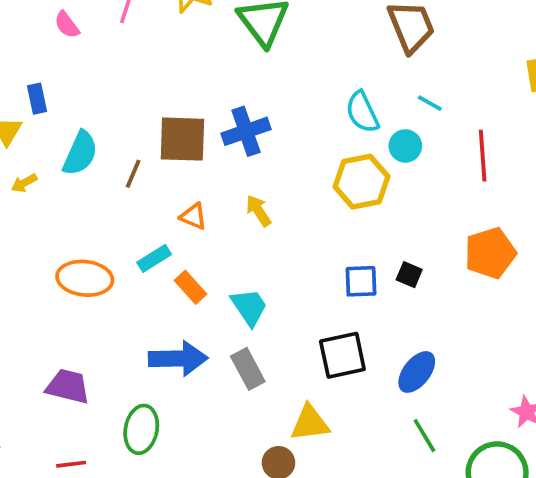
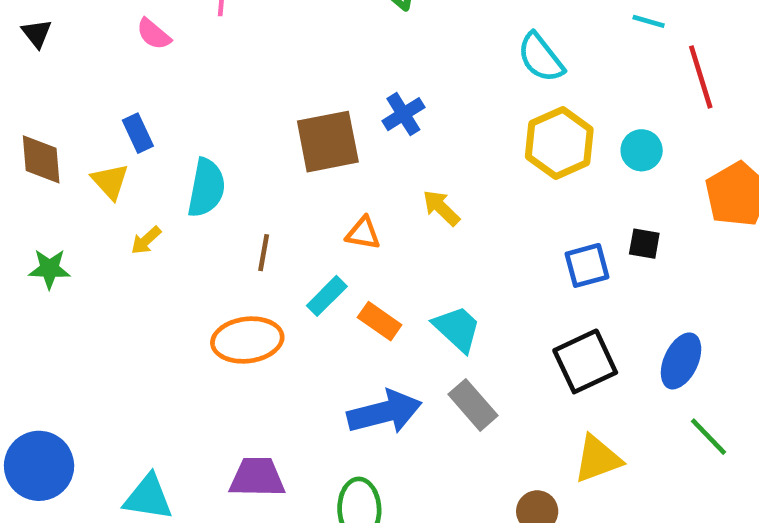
cyan line: (430, 103) -> (649, 21), moved
blue cross: (246, 131) -> (403, 114), size x0.7
cyan circle: (405, 146) -> (642, 150), moved
brown line: (133, 174) -> (264, 253), moved
yellow triangle: (310, 423) -> (597, 459), moved

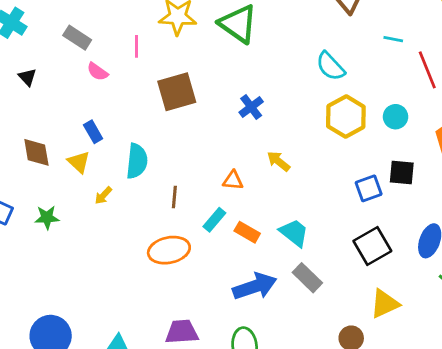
brown square: (328, 142) -> (177, 92), moved
black square: (644, 244) -> (402, 172), size x1.4

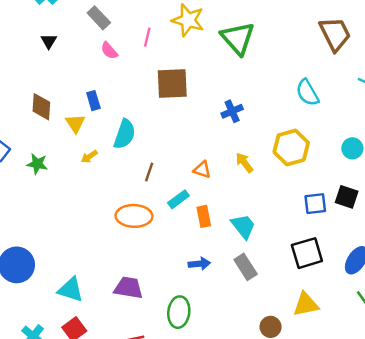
yellow hexagon: (346, 117) -> (291, 147), moved
orange rectangle: (247, 232) -> (204, 216), turned 35
blue arrow: (255, 286) -> (199, 264), size x0.6

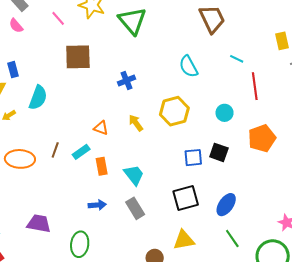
pink line: (147, 37) -> (58, 18), turned -56
pink semicircle: (109, 51) -> (16, 26), moved
brown line: (149, 172) -> (55, 150), moved
orange ellipse: (134, 216) -> (20, 159), moved

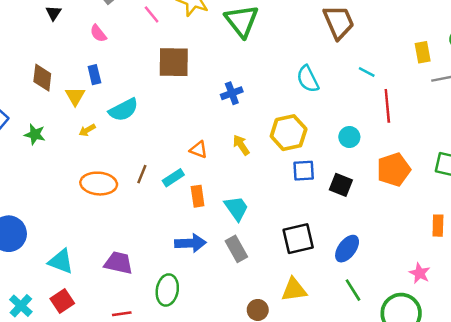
pink semicircle: (16, 26) -> (98, 33), moved
cyan semicircle: (38, 98) -> (123, 110), turned 40
blue square: (193, 158) -> (304, 171), moved
blue arrow: (97, 205) -> (190, 243), size x1.4

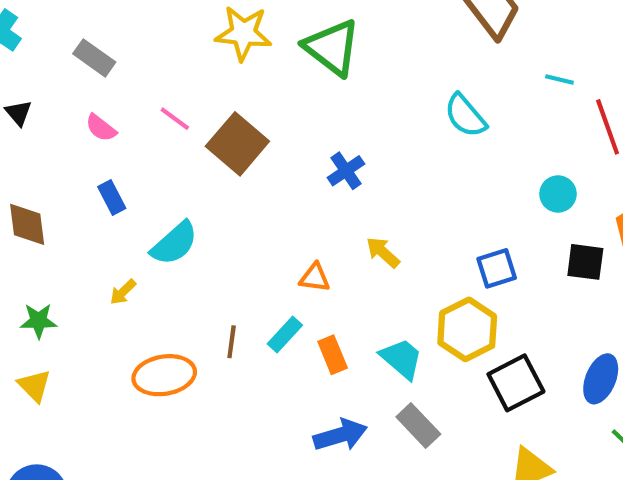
pink line: (152, 14) -> (175, 119), moved
brown square: (174, 62) -> (237, 144), turned -36
yellow triangle: (75, 96) -> (34, 386), moved
yellow hexagon: (289, 133) -> (467, 329), moved
black square: (341, 185) -> (585, 262), moved

